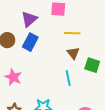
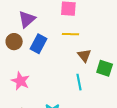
purple triangle: (29, 19) -> (27, 19), moved
yellow line: (72, 33) -> (70, 34), moved

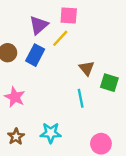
purple triangle: (27, 19) -> (39, 25), moved
yellow line: (70, 34) -> (60, 38), moved, turned -49

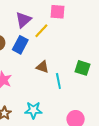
pink square: (69, 16) -> (57, 12), moved
brown triangle: (87, 68) -> (42, 67), moved, turned -32

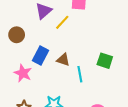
blue rectangle: (20, 45) -> (40, 56), moved

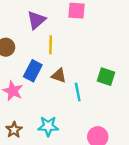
yellow line: (62, 22) -> (51, 45), moved, turned -42

